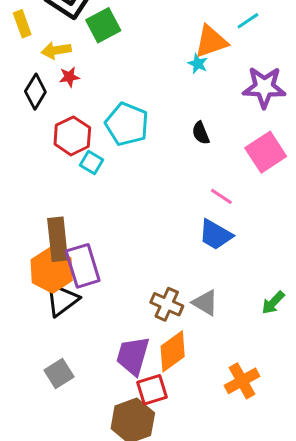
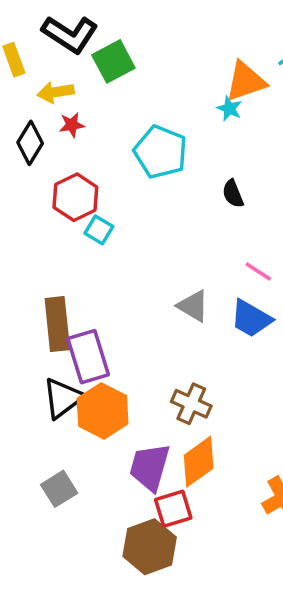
cyan pentagon: (127, 124) -> (161, 152), moved
orange hexagon: (52, 270) -> (103, 411), moved
gray triangle: (205, 303) -> (193, 306), moved

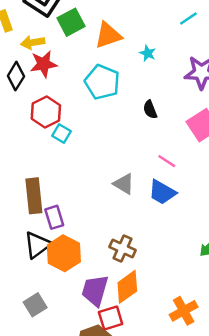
orange triangle: (246, 81) -> (108, 35), moved
red star: (72, 125) -> (44, 64), size x1.6
purple rectangle: (88, 357) -> (54, 217), size x0.7

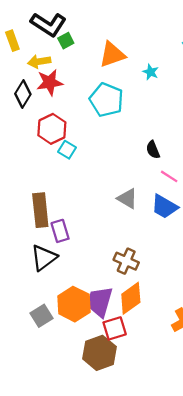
green square: (71, 22) -> (66, 41), moved, size x0.6
black semicircle: (150, 110) -> (153, 150), moved
orange hexagon: (64, 253) -> (74, 304), moved

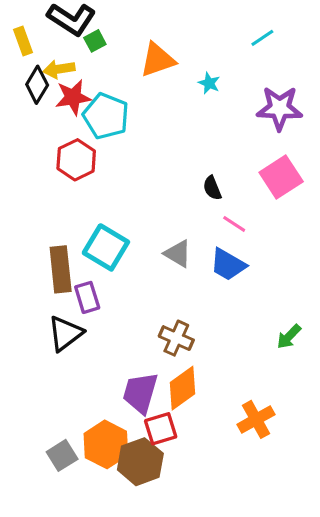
black diamond: (23, 94) -> (37, 85), moved
cyan pentagon: (106, 100) -> (106, 116), moved
cyan square: (67, 150) -> (106, 247), moved, size x1.8
orange hexagon: (74, 304) -> (106, 444), moved
gray square: (41, 316) -> (62, 455), moved

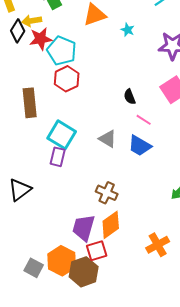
red hexagon: (76, 160) -> (67, 79), moved
brown rectangle: (61, 269) -> (30, 103), moved
purple rectangle: (87, 297) -> (58, 157), moved, turned 30
black triangle: (65, 333) -> (20, 190), moved
gray square: (62, 455) -> (34, 268), turned -30

